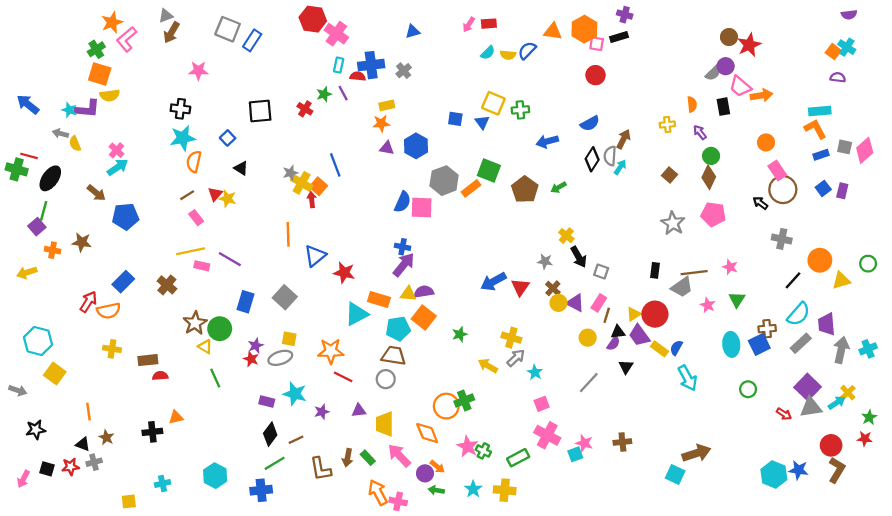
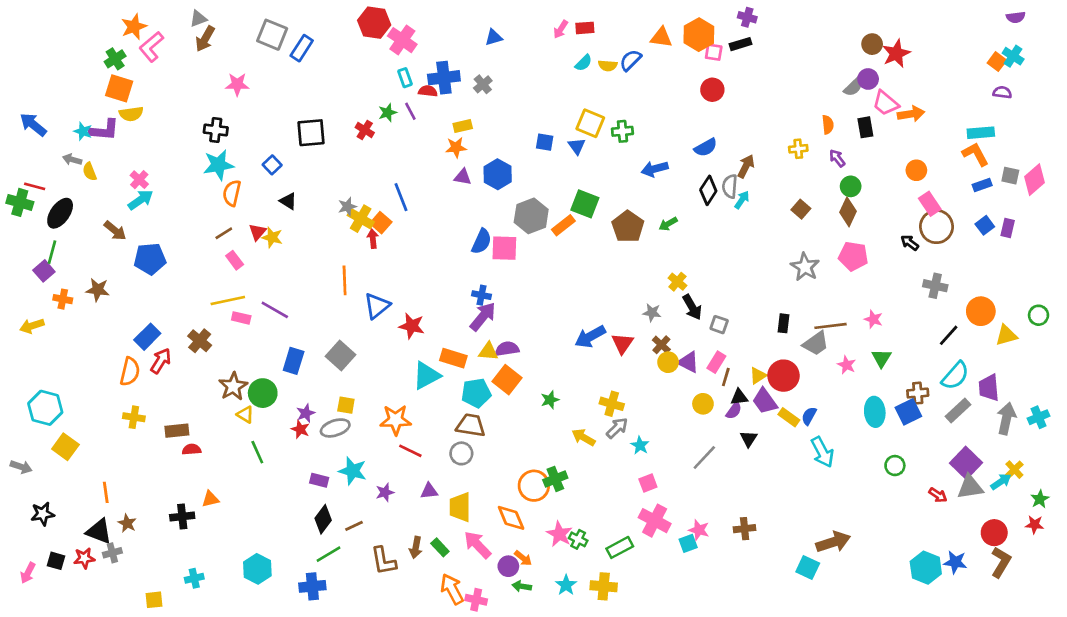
cyan rectangle: (339, 65) -> (405, 78), turned -32
red arrow: (88, 302) -> (161, 361), moved
orange semicircle: (109, 311) -> (130, 372), turned -65
black triangle: (83, 444) -> (99, 531), size x1.5

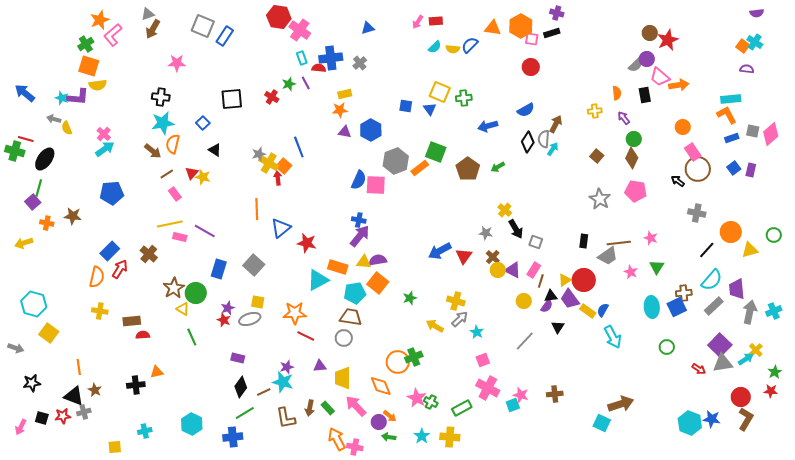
brown arrow: (115, 231) -> (153, 151), moved
cyan star: (353, 471) -> (283, 382), moved

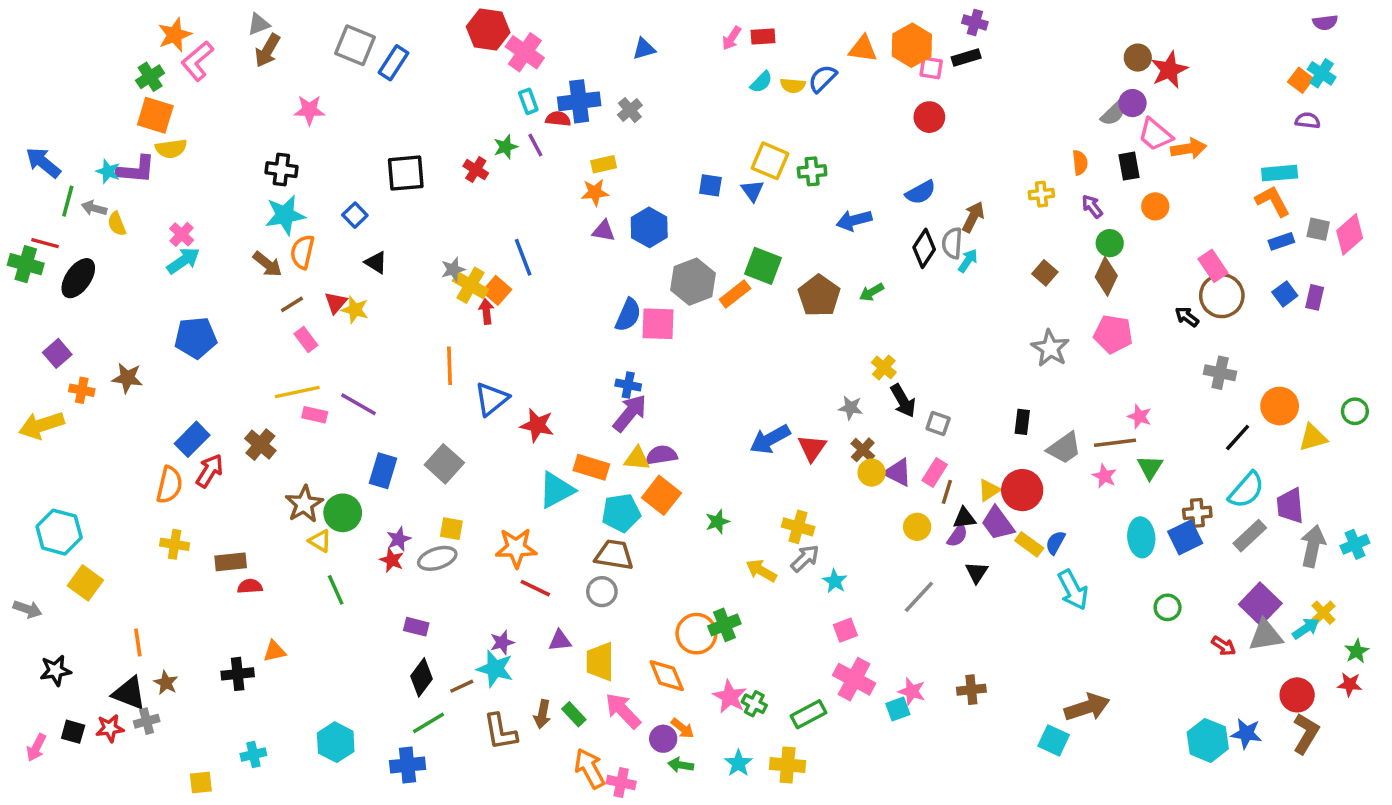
orange circle: (683, 127) -> (1155, 206), moved
green line: (39, 188) -> (68, 201), moved
yellow arrow: (24, 243) -> (42, 425), size x1.4
brown line: (619, 243) -> (1115, 443), moved

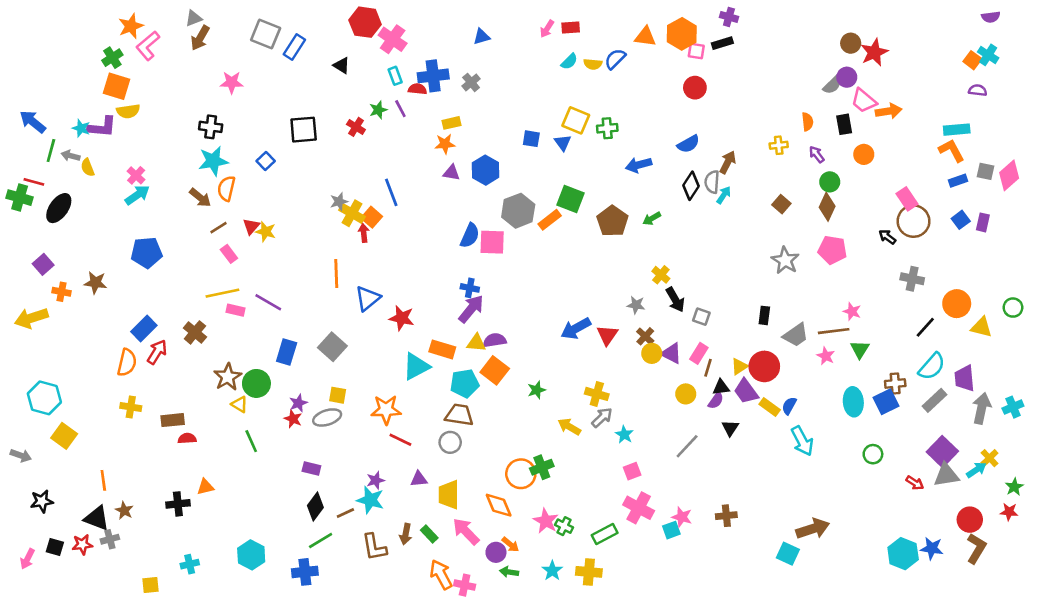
black triangle: (376, 262) -> (342, 65), moved
yellow triangle: (1313, 438) -> (982, 327), turned 30

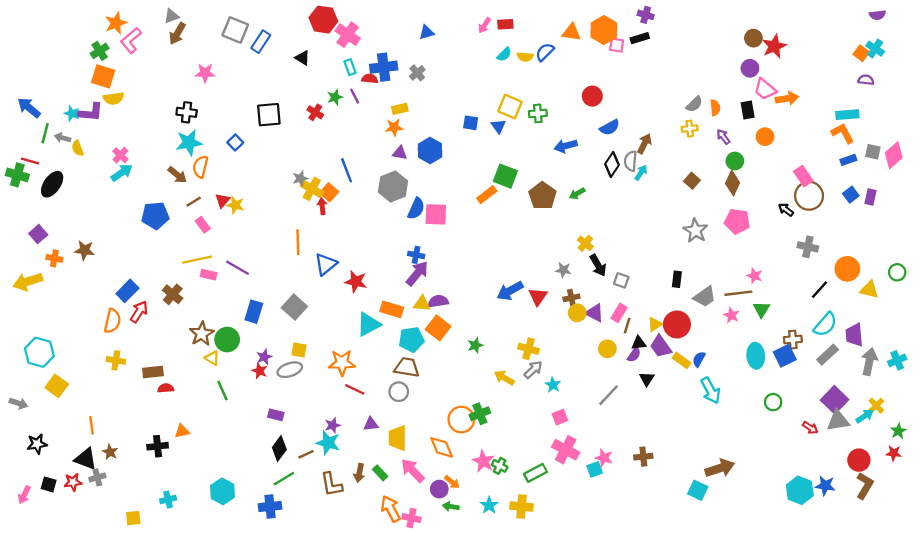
gray semicircle: (832, 85) -> (694, 104), moved
red circle: (695, 88) -> (592, 96), moved
gray hexagon: (518, 211) -> (393, 187), moved
blue pentagon: (146, 253) -> (155, 215), moved
brown cross: (645, 336) -> (571, 298), turned 35

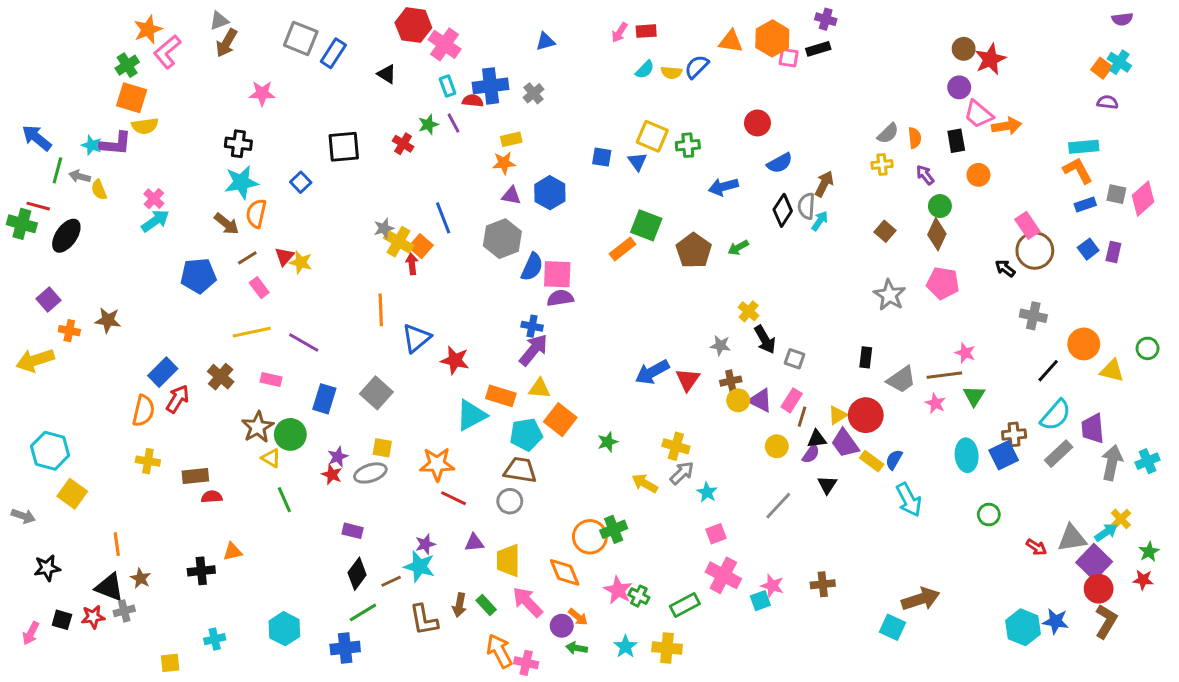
pink rectangle: (209, 275) -> (271, 380), moved
purple semicircle: (438, 301) -> (560, 298), moved
purple square: (835, 400) -> (1094, 562), moved

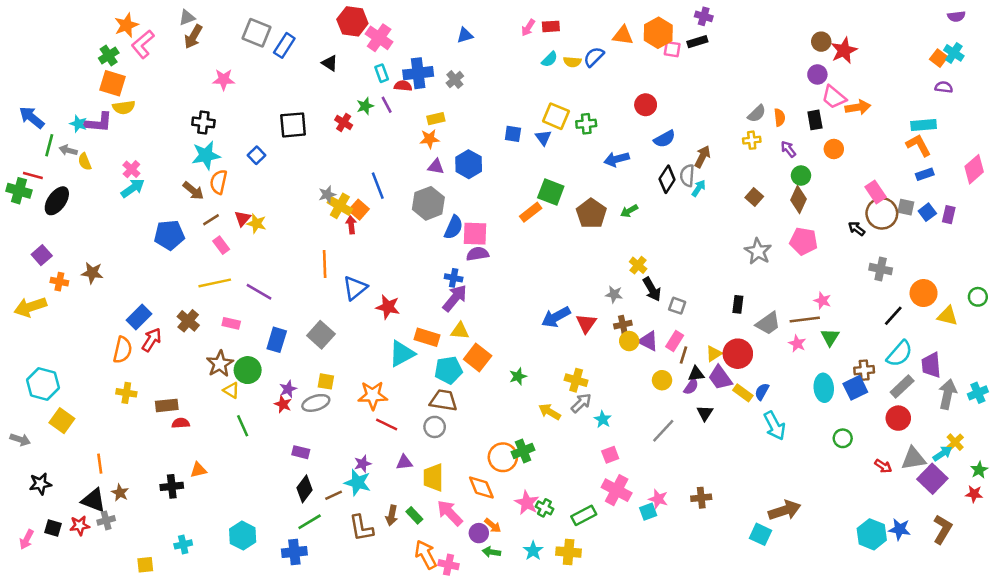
gray square: (1116, 194) -> (906, 207), moved
red circle: (1099, 589) -> (898, 418), moved

